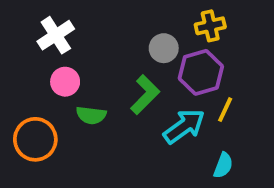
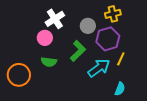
white cross: (56, 35) -> (55, 19), moved
pink circle: (65, 82) -> (45, 38), moved

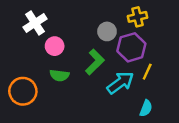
white cross: (55, 19) -> (35, 23), moved

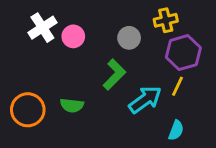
pink circle: (55, 46) -> (73, 36), moved
purple hexagon: (131, 47) -> (183, 53), moved
green semicircle: (59, 75) -> (72, 105), moved

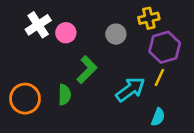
green L-shape: (114, 75) -> (87, 70), moved
green semicircle: (72, 105) -> (65, 95), turned -96

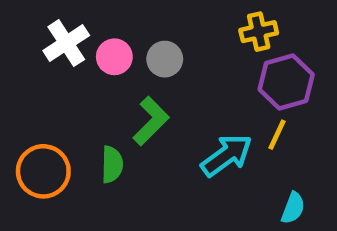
gray circle: (116, 34) -> (165, 59), moved
cyan semicircle: (158, 117) -> (293, 208), moved

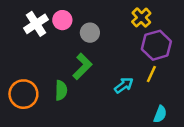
yellow cross: (259, 32) -> (141, 18), turned -30
pink circle: (114, 57) -> (62, 20), moved
cyan arrow: (227, 155) -> (124, 85), size x0.7

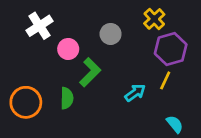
pink circle: (62, 20) -> (68, 49), moved
gray circle: (90, 33) -> (111, 34), moved
cyan semicircle: (160, 114) -> (175, 124), turned -60

